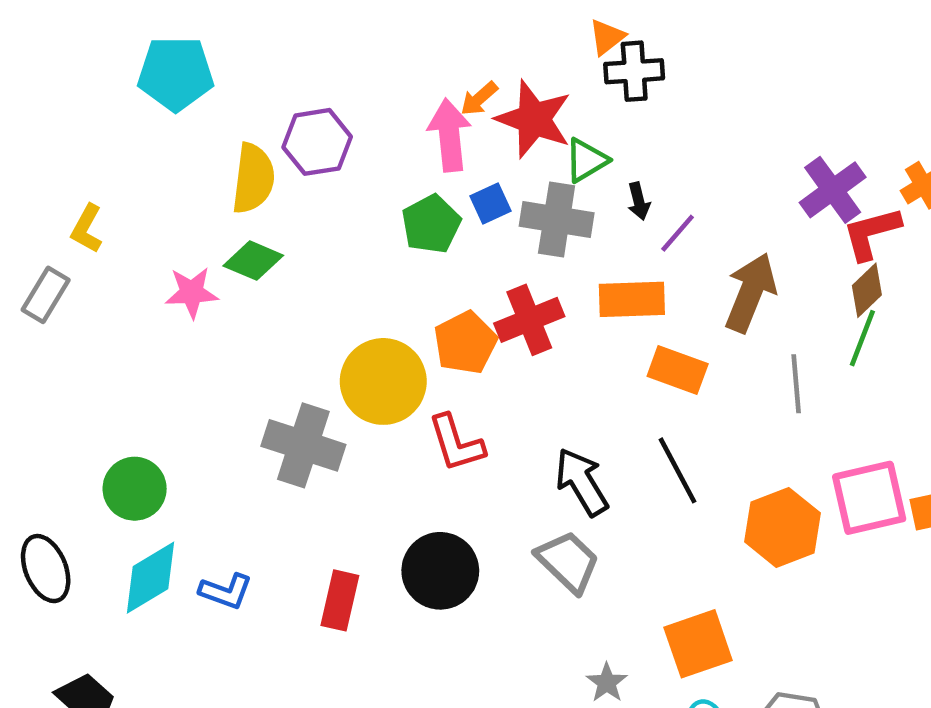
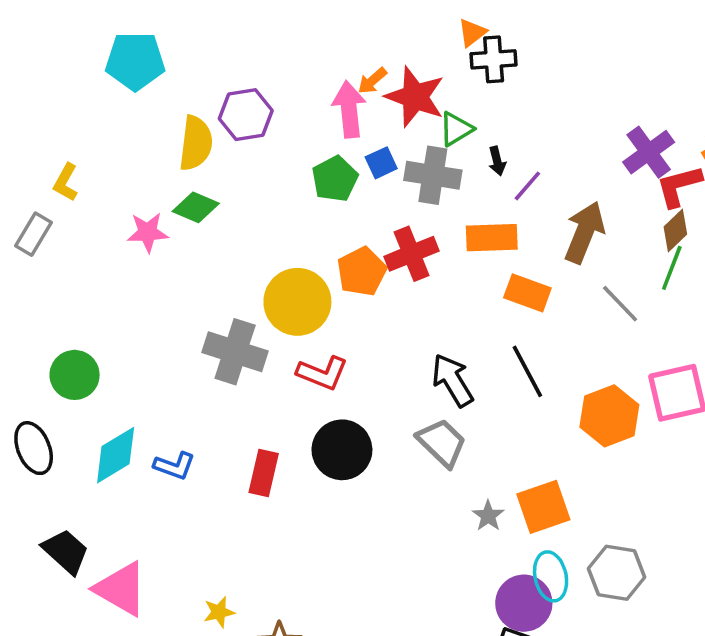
gray line: (796, 384) -> (620, 304), turned -39
red L-shape: (456, 443) -> (322, 373), moved, turned -51
green circle: (135, 489) -> (75, 375), moved
gray star: (607, 683) -> (488, 516), moved

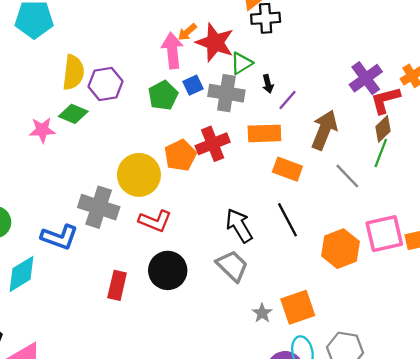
purple hexagon: (246, 115) -> (106, 84), moved
blue L-shape: (174, 466) -> (59, 237), moved, size x1.4

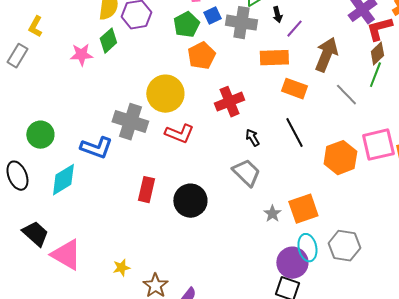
green diamond: (73, 114) -> (108, 41), turned -65
red cross: (213, 144) -> (229, 102), moved
orange pentagon: (180, 155) -> (201, 56), moved
black arrow: (239, 226) -> (252, 138), size x0.6
black circle: (168, 270) -> (190, 201), moved

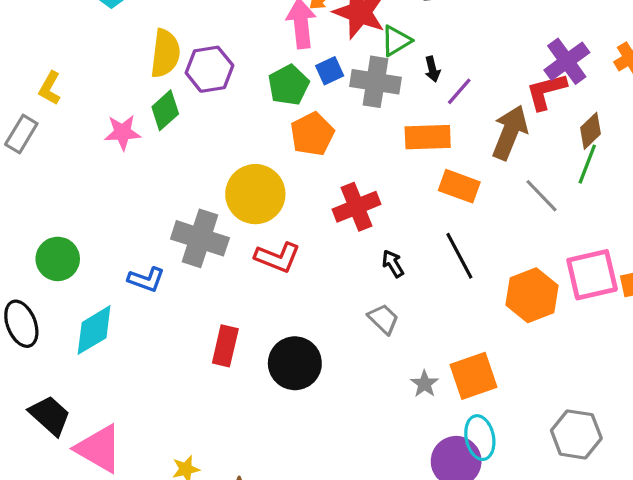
red L-shape: (379, 29) -> (546, 91), moved
blue L-shape: (96, 148) -> (146, 279), size x0.7
gray trapezoid: (246, 173) -> (383, 319), size x0.7
gray hexagon: (344, 246) -> (576, 434), moved

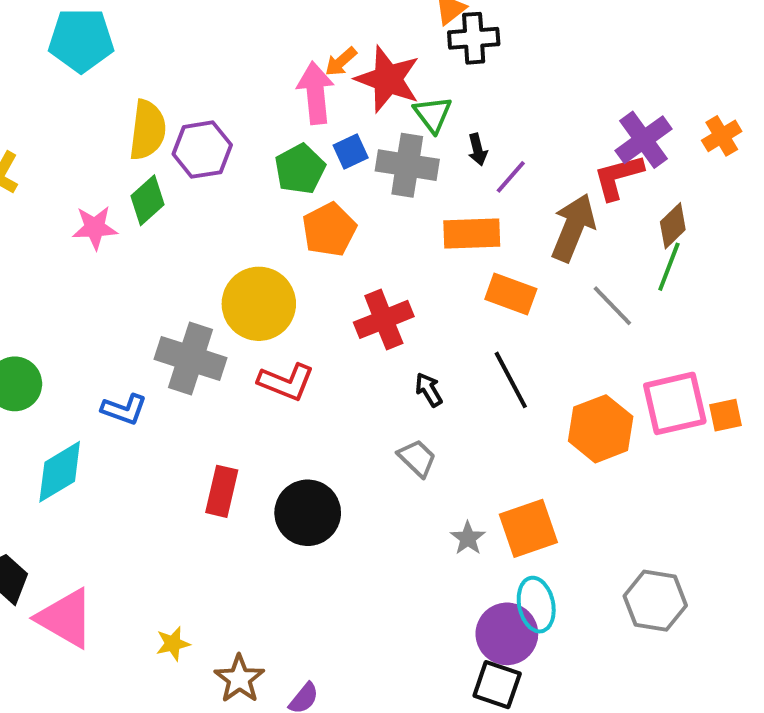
green triangle: (396, 41) -> (433, 114), turned -36

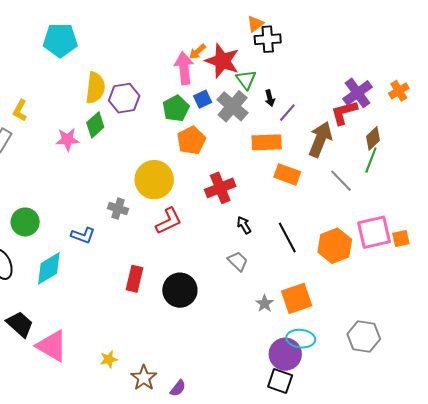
gray cross: (407, 165) -> (233, 106), turned 32
gray cross: (190, 358) -> (118, 209), size x0.6
black line: (511, 380) -> (287, 237), moved
red L-shape: (286, 382) -> (169, 221), turned -48
cyan ellipse: (536, 605) -> (301, 339), turned -72

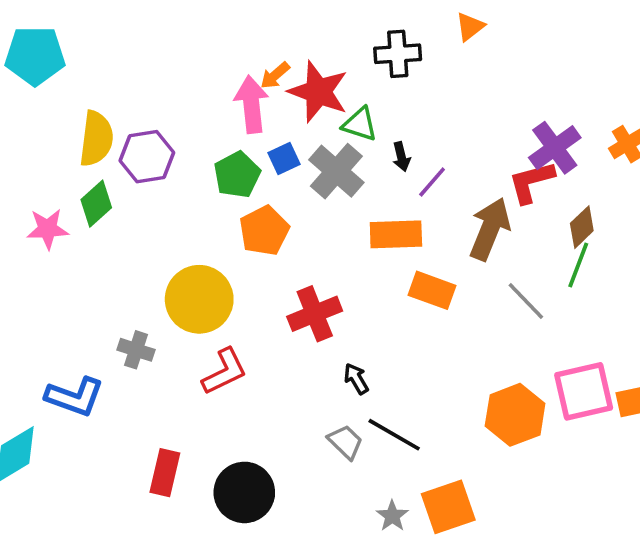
orange triangle: (255, 24) -> (470, 27), moved
green triangle: (246, 79) -> (360, 124), turned -35
blue L-shape: (83, 235) -> (75, 397), size x1.4
black line: (287, 237) -> (394, 435), moved, turned -32

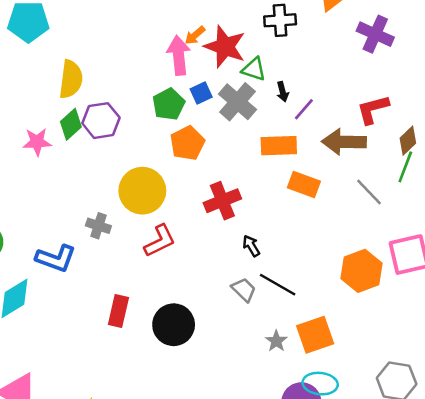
purple cross: (555, 148) -> (375, 34), moved, turned -30
purple hexagon: (147, 157) -> (101, 121), moved
brown arrow: (490, 229) -> (344, 142), turned -111

